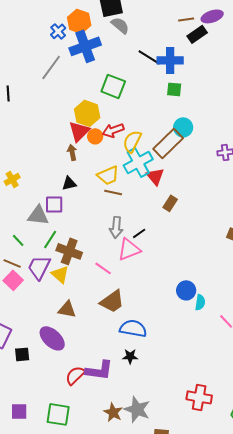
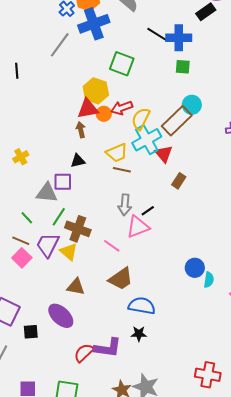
red triangle: (79, 131) -> (88, 109), turned 35

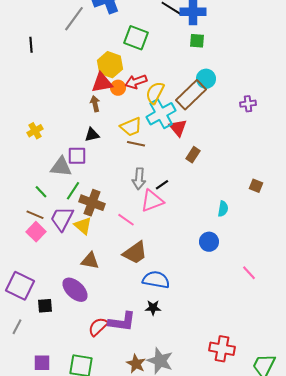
cyan semicircle: (209, 280) -> (223, 209), moved

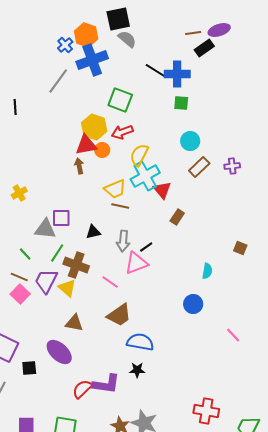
red arrow: (136, 82) -> (122, 132), moved
brown rectangle: (191, 95) -> (199, 167), moved, size x0.7
black triangle: (92, 135) -> (93, 232), moved

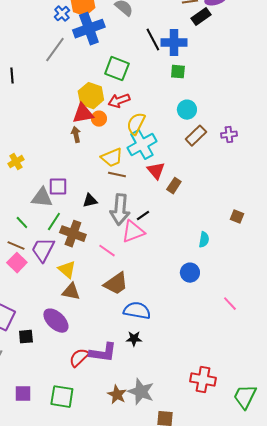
black line: (156, 71) -> (153, 40), turned 30
red triangle: (162, 190) -> (156, 171), moved
gray arrow: (123, 241) -> (120, 210), size x1.4
yellow triangle: (67, 288) -> (67, 270), moved

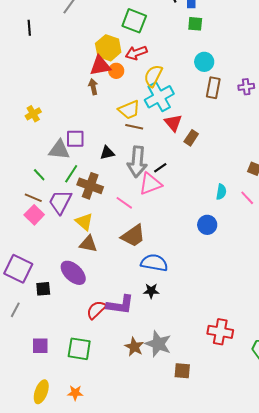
brown rectangle: (196, 136) -> (213, 88), turned -35
pink line: (230, 304) -> (247, 198), moved

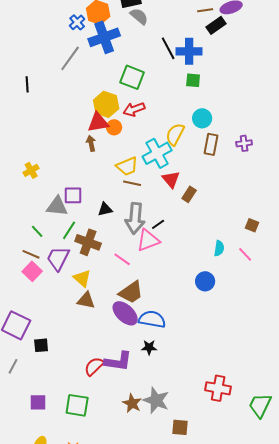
yellow semicircle: (153, 76) -> (175, 134), moved
purple ellipse: (73, 273) -> (125, 313), moved

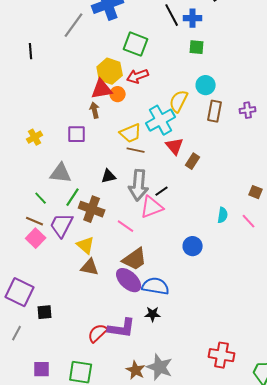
blue cross: (189, 51) -> (193, 18), size x0.7
purple square: (73, 195) -> (77, 134), moved
blue circle: (205, 281) -> (193, 246), moved

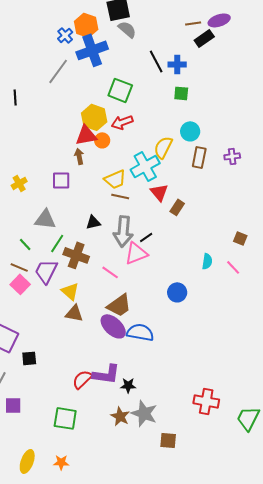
black star: (153, 314) -> (128, 385), moved
purple square: (42, 369) -> (13, 405), moved

